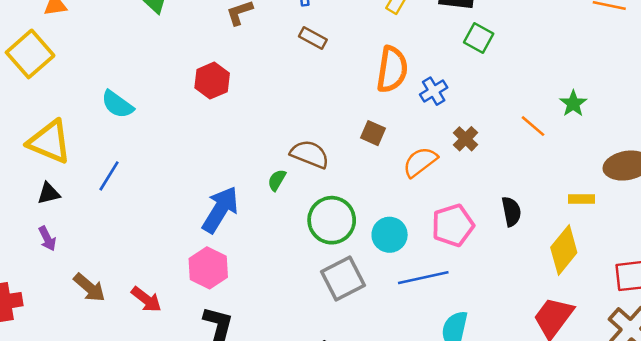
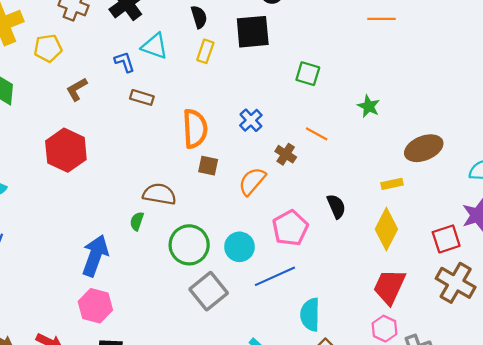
green square: (479, 38) -> (308, 74), moved
orange semicircle: (392, 69) -> (195, 129), moved
red hexagon: (212, 81) -> (66, 150), size x1.4
orange line: (533, 126) -> (317, 134), moved

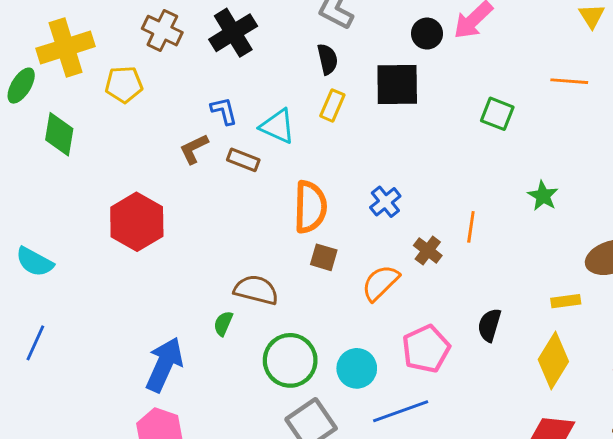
cyan triangle: (155, 46) -> (278, 126), moved
green square: (308, 74) -> (497, 114), moved
brown L-shape: (77, 89) -> (194, 149), moved
orange line: (317, 134) -> (471, 227), turned 65
black semicircle: (336, 206) -> (489, 325), turned -145

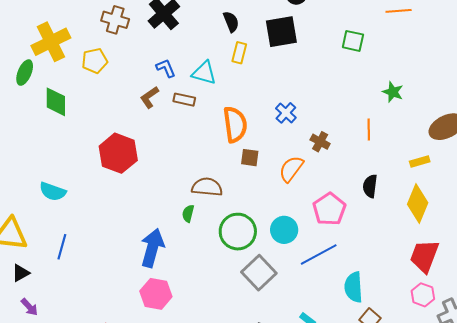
orange line: (471, 227) -> (369, 130), moved

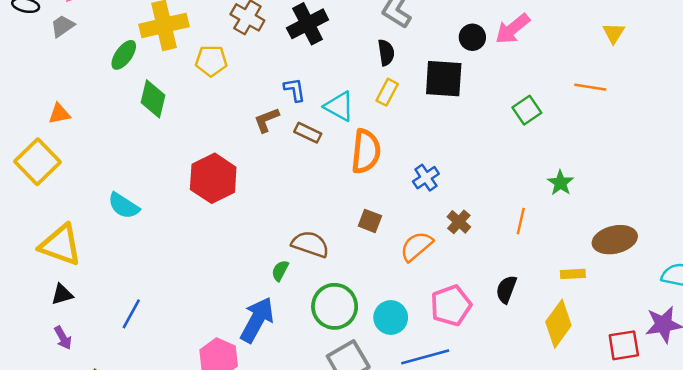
green square: (353, 41) -> (527, 110), turned 30
orange semicircle: (235, 124) -> (366, 151), moved
blue line: (62, 247) -> (131, 314), moved
blue arrow: (152, 248) -> (257, 320), moved

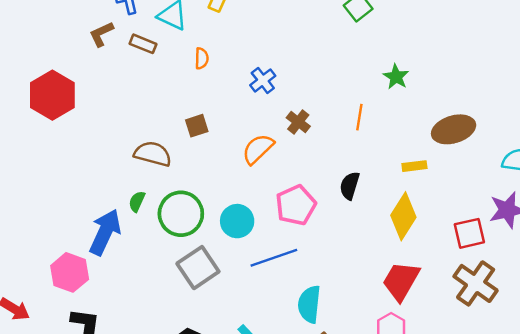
orange semicircle: (366, 151) -> (202, 58), size x0.5
brown square: (370, 221) -> (197, 126), moved, turned -35
green semicircle: (280, 271) -> (137, 202), moved

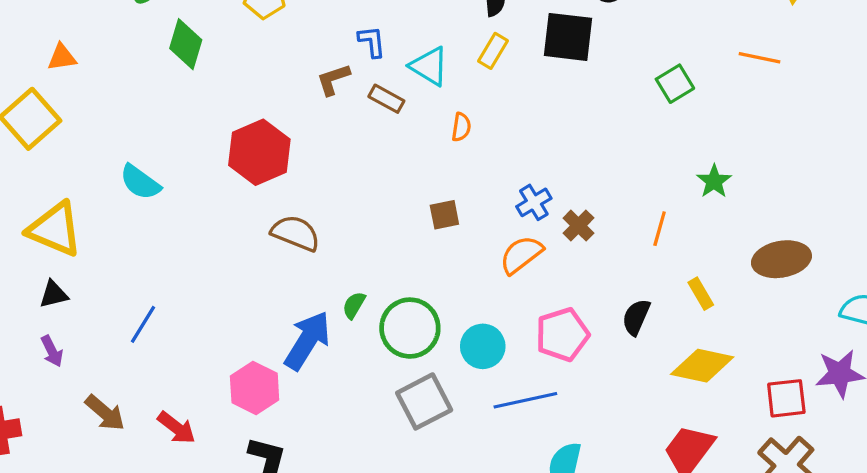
blue cross: (263, 80) -> (534, 202), moved
brown semicircle: (153, 154) -> (296, 233), moved
yellow rectangle: (414, 166) -> (701, 294), moved, turned 60
yellow diamond: (403, 216) -> (702, 366), turned 63

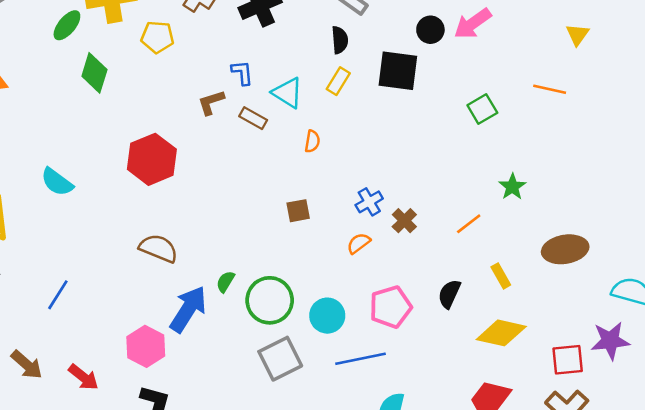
orange line: (660, 229) -> (469, 224), turned 36
brown semicircle: (296, 233) -> (158, 248), moved
orange semicircle: (521, 255) -> (359, 243), size x0.7

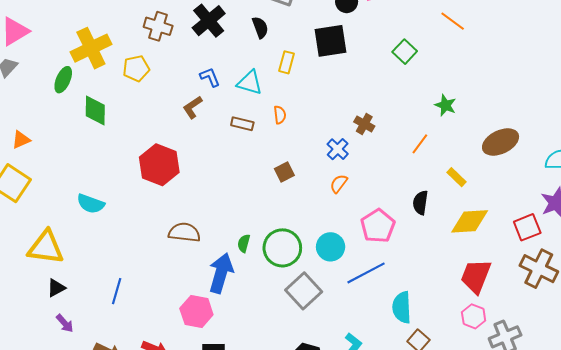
black semicircle: (340, 40) -> (260, 27), moved
orange line: (550, 89) -> (453, 21), turned 40
brown rectangle: (253, 118) -> (242, 124), moved
brown cross: (404, 221) -> (364, 124), moved

